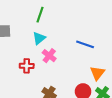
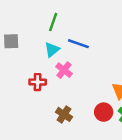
blue line: (85, 44) -> (78, 44), moved

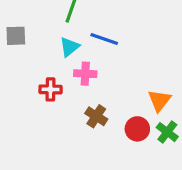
pink cross: (64, 70) -> (85, 74), turned -35
brown cross: (64, 114) -> (96, 116), moved

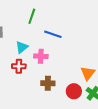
cyan triangle: (69, 47) -> (22, 47), moved
brown cross: (96, 116) -> (48, 83), turned -32

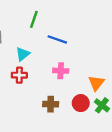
pink cross: (41, 56) -> (61, 71), moved
brown cross: (48, 83) -> (51, 104), moved

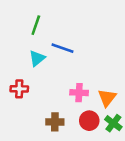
cyan triangle: (23, 54) -> (37, 58), moved
pink cross: (61, 71) -> (79, 93), moved

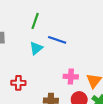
red cross: (19, 89) -> (18, 83), moved

